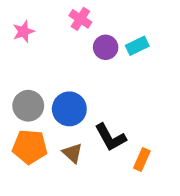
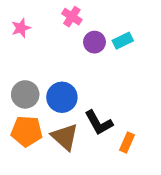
brown triangle: (72, 153) -> (65, 137), size x1.5

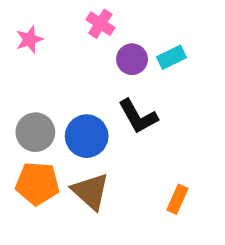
black L-shape: (99, 123) -> (138, 116), moved

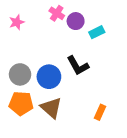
purple circle: (132, 59) -> (76, 21), moved

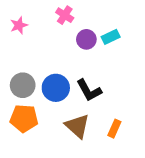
purple circle: (76, 21) -> (86, 39), moved
black L-shape: (78, 66) -> (89, 90), moved
brown triangle: (51, 108) -> (77, 126), moved

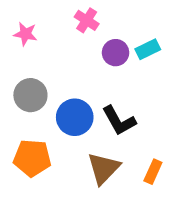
pink star: (19, 25) -> (25, 34), turned 30
gray circle: (23, 85) -> (30, 95), moved
brown triangle: (77, 126) -> (104, 168), turned 32

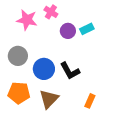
pink star: (25, 34) -> (27, 20), moved, size x1.5
brown triangle: (104, 168) -> (49, 99), moved

